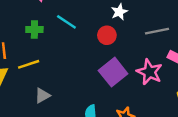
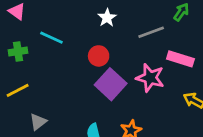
red circle: (107, 35) -> (99, 56), moved

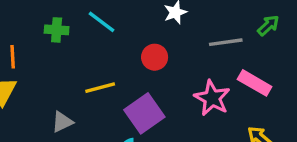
purple square: (111, 84) -> (144, 113), moved
yellow line: (18, 90) -> (100, 88), moved

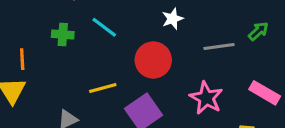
red circle: (155, 57) -> (153, 60), size x1.5
pink rectangle: (255, 83) -> (265, 93), moved

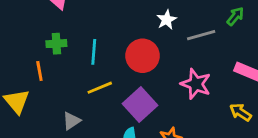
white star: (172, 19) -> (167, 20), moved
cyan line: (104, 27) -> (94, 52), moved, turned 65
orange line: (22, 59) -> (39, 71), moved

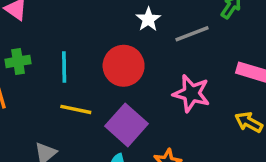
yellow line: (100, 88) -> (76, 109), turned 40

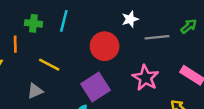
cyan line: (64, 67) -> (64, 21), moved
yellow line: (76, 109) -> (49, 65), moved

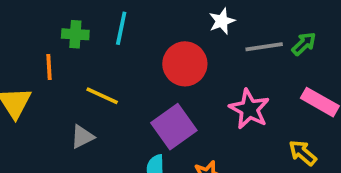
green arrow: (189, 26) -> (304, 44), moved

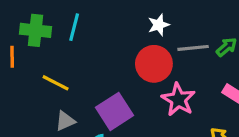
green cross: (75, 34) -> (35, 30), size x1.4
red circle: (185, 64) -> (154, 64), moved
gray triangle: (82, 137) -> (65, 121), moved

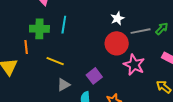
purple square: (114, 111) -> (94, 76), size x0.7

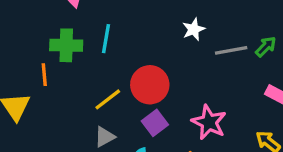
red circle: (117, 43) -> (150, 85), moved
yellow line: (55, 61) -> (108, 99), moved, turned -60
pink star: (134, 65) -> (209, 122), moved

